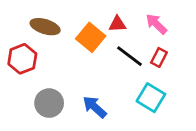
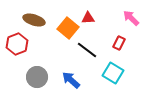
pink arrow: (156, 24) -> (131, 18), moved
black line: (129, 56) -> (87, 50), moved

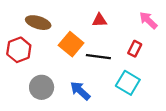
orange square: (68, 28) -> (71, 44), moved
black line: (87, 50) -> (98, 57), turned -30

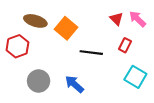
red triangle: (99, 20) -> (116, 19), moved, turned 48
orange square: (71, 44) -> (66, 28), moved
cyan square: (128, 83) -> (135, 77), moved

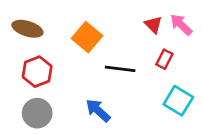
brown ellipse: (35, 21) -> (27, 29), moved
red hexagon: (17, 46) -> (37, 72), moved
gray circle: (39, 81) -> (37, 113), moved

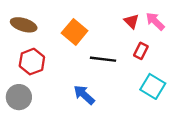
gray circle: (37, 113) -> (19, 97), moved

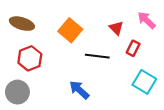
red triangle: (131, 21) -> (116, 28), moved

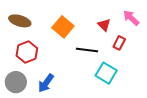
cyan square: (144, 82) -> (106, 73), moved
blue arrow: (79, 90) -> (46, 83), moved, turned -96

